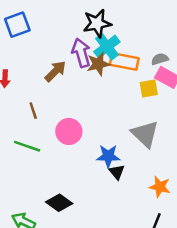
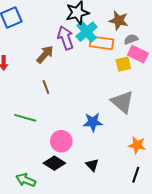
brown star: (98, 64) -> (119, 21), moved, turned 30
brown line: (33, 111) -> (46, 87), moved
pink circle: (69, 131) -> (61, 141), moved
black triangle: (117, 172) -> (92, 165), moved

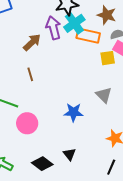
gray triangle: (122, 102) -> (104, 95), size x0.7
pink circle: (61, 141) -> (27, 123), moved
black diamond: (54, 163) -> (42, 164), moved

